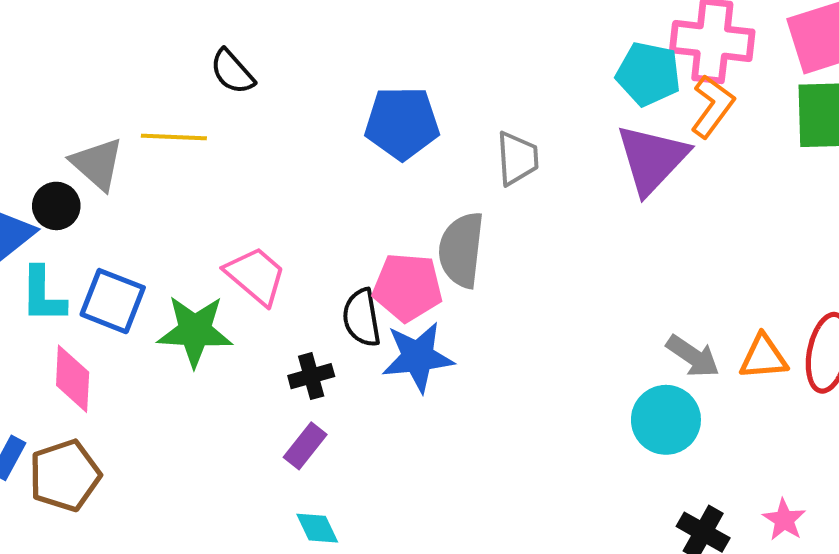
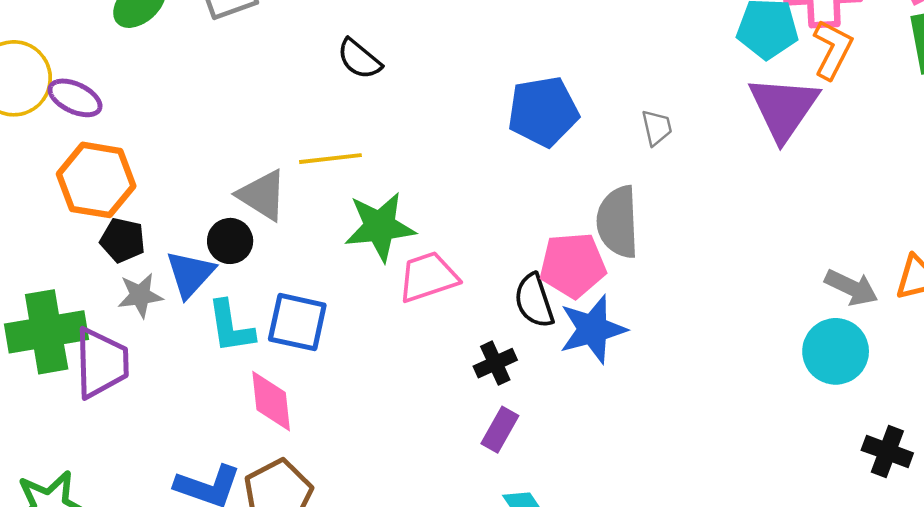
black semicircle: (232, 72) -> (359, 59), moved
gray trapezoid: (517, 158) -> (657, 128), size x0.7
pink trapezoid: (256, 276) -> (428, 277), turned -50
green star: (195, 331) -> (380, 227), moved

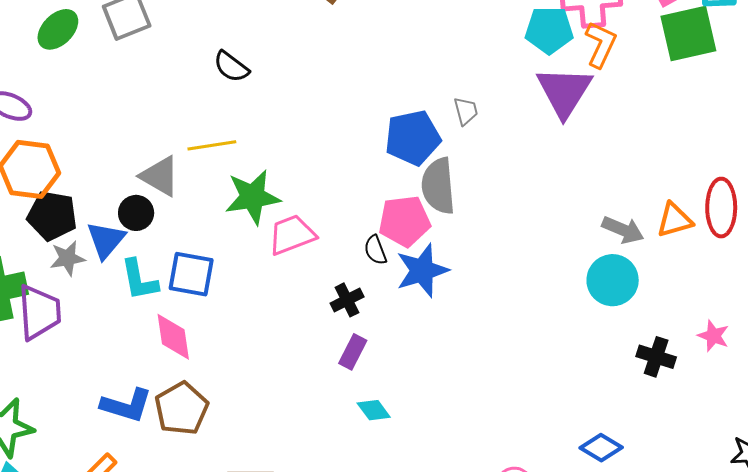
blue pentagon: (543, 111) -> (413, 138), moved
black pentagon: (123, 240) -> (52, 216), size x1.4
black semicircle: (534, 301) -> (375, 250), size x0.7

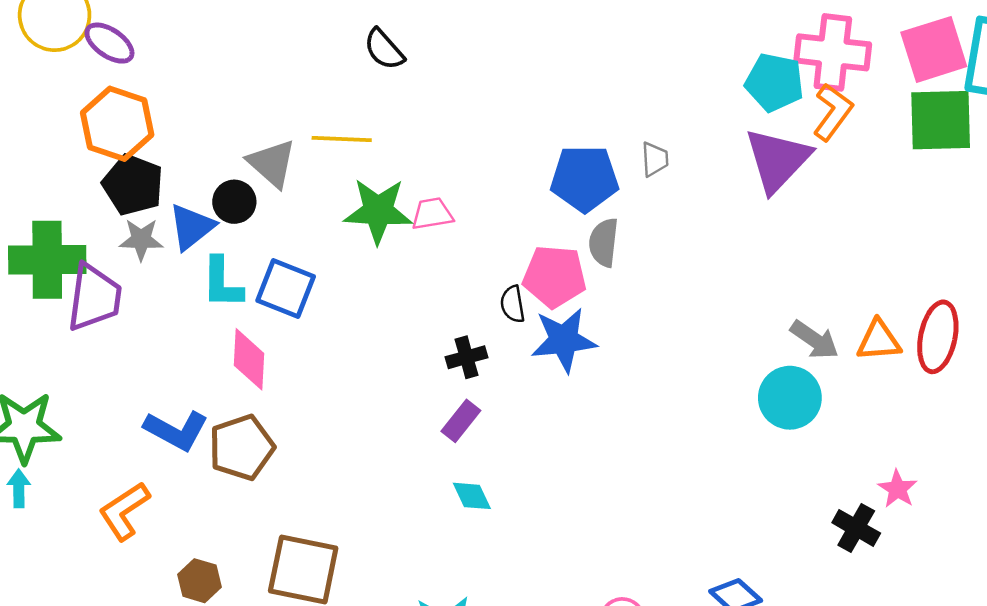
gray semicircle: (438, 186) -> (604, 242), size x0.7
pink trapezoid: (292, 235) -> (432, 214), moved, size x0.7
black cross: (656, 357) -> (856, 528), moved

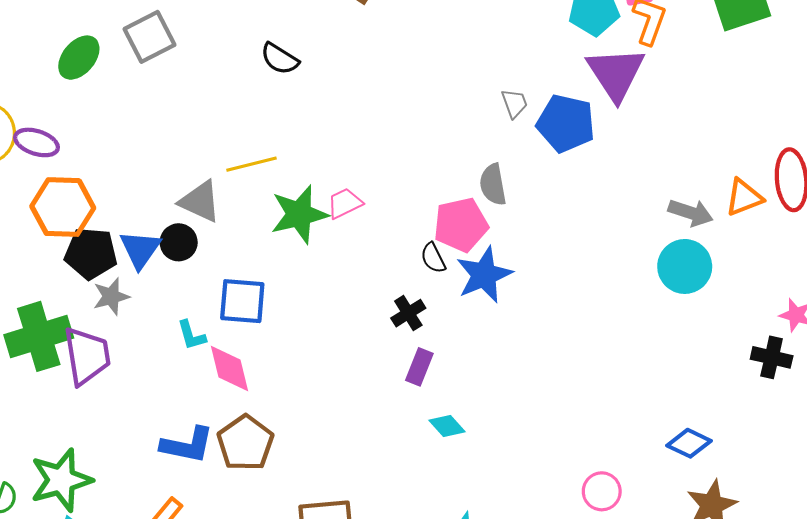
black semicircle: (384, 49) -> (280, 59), moved
blue pentagon: (585, 178) -> (566, 123), moved, turned 30
blue triangle: (192, 227) -> (140, 249), moved
cyan L-shape: (222, 283) -> (191, 335), moved, size x0.7

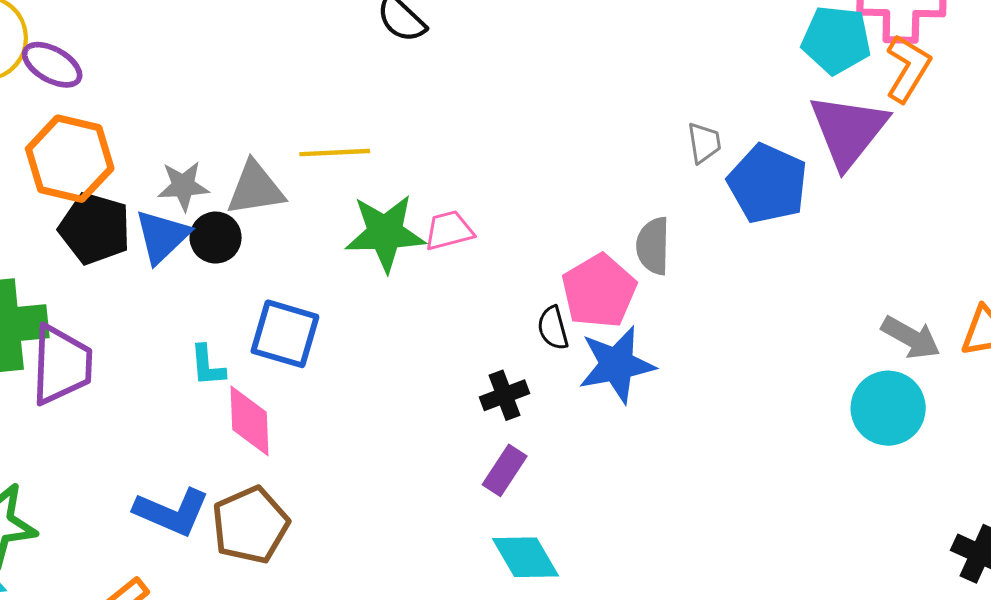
gray triangle: (200, 201) -> (255, 188), turned -45
pink pentagon: (461, 225) -> (599, 291), turned -30
gray star: (111, 296) -> (183, 186), moved
cyan diamond: (447, 426) -> (526, 557), size x1.4

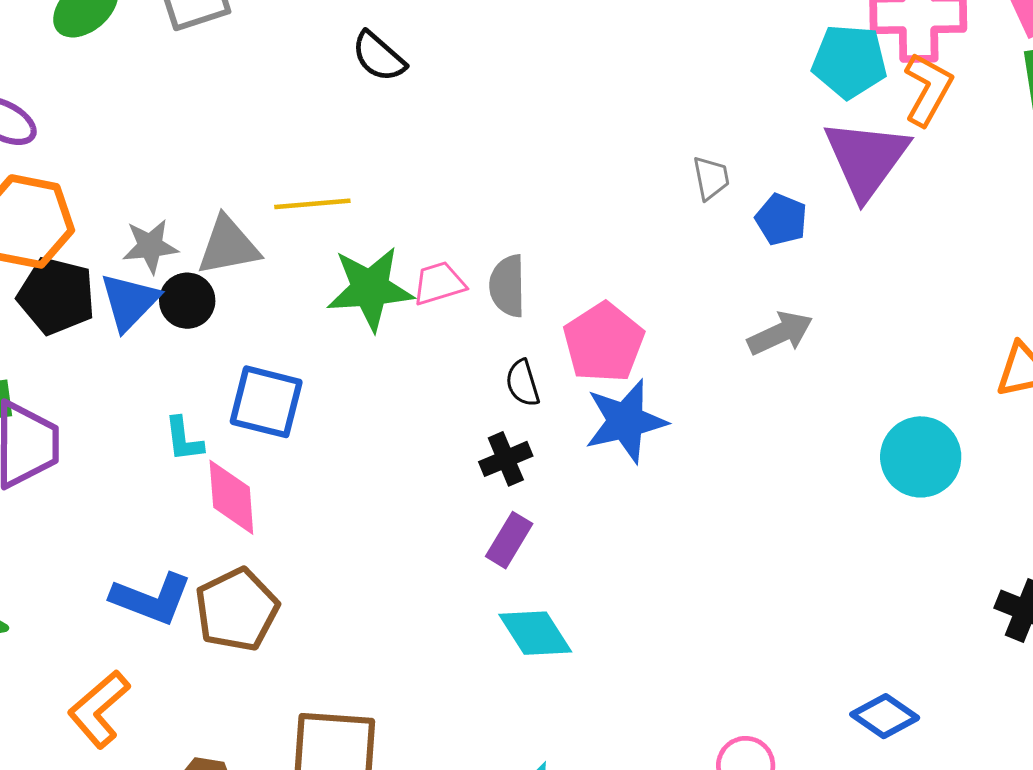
blue pentagon: (768, 184) -> (781, 219), size x0.6
gray semicircle: (653, 246) -> (507, 286), moved
black semicircle: (553, 328) -> (523, 383), moved
gray arrow: (911, 338) -> (780, 333), moved, turned -52

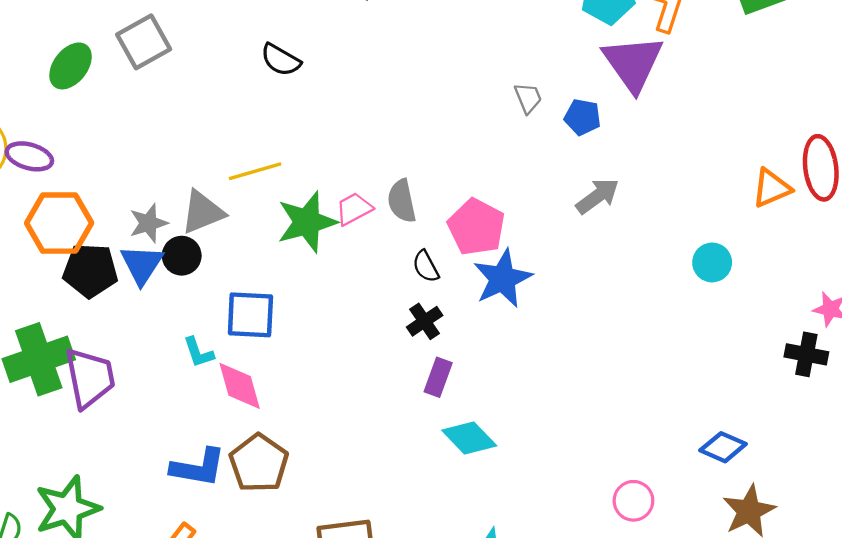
cyan circle: (921, 457) -> (712, 262), size x0.7

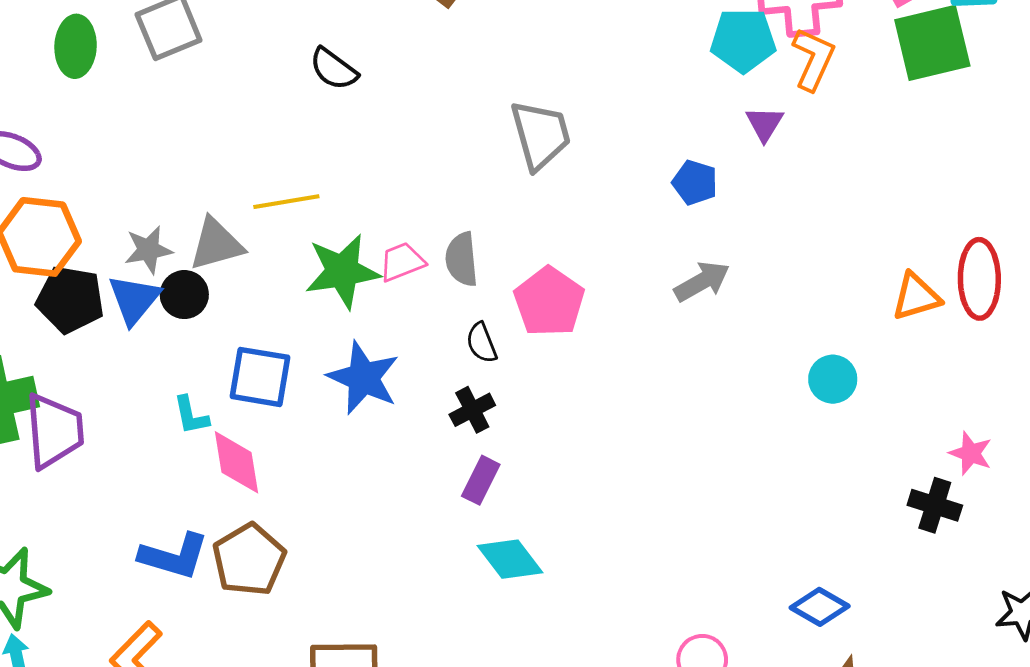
purple triangle: (633, 63) -> (764, 124), size x0.5
green ellipse: (71, 66) -> (76, 46), turned -42
gray trapezoid: (528, 98) -> (541, 135), moved, size x1.8
blue star: (503, 279) -> (363, 378), moved, turned -30

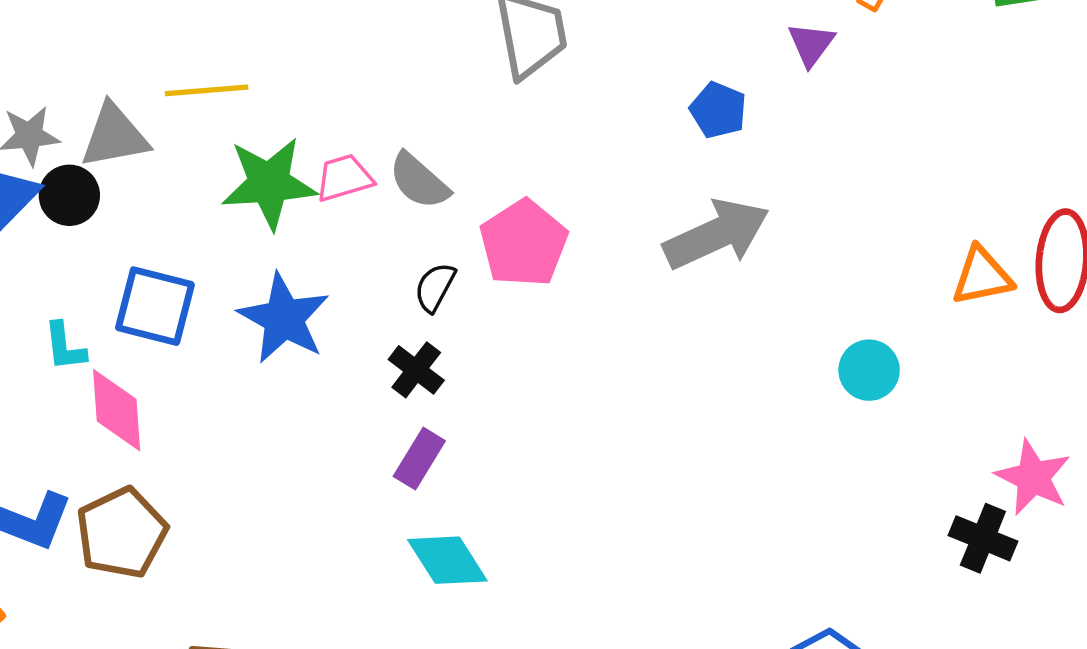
gray semicircle: (462, 259) -> (419, 181), turned -48
gray arrow: (702, 281) -> (716, 234), size x1.5
black semicircle: (482, 343) -> (435, 287), turned 45
black cross: (472, 410) -> (416, 370), turned -30
pink star: (971, 453) -> (1033, 477), size x1.4

